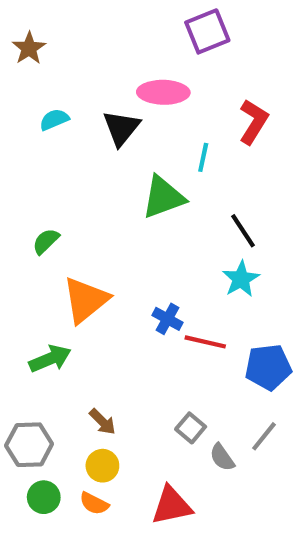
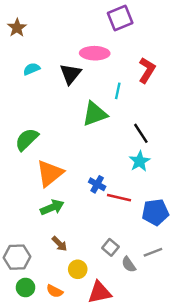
green semicircle: (46, 241) -> (27, 139), size x1.5
green arrow: (50, 359) -> (52, 207), moved
gray line: (264, 436) -> (153, 252), turned 30
yellow circle: (102, 466) -> (78, 269), moved

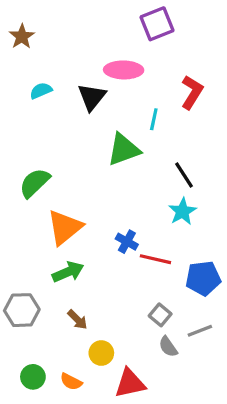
gray square: (110, 247) -> (160, 315), moved
gray hexagon: (17, 257) -> (22, 310), moved

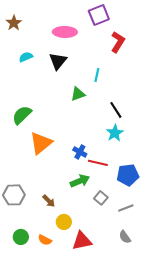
pink ellipse: (124, 70) -> (65, 32), moved
red L-shape: (192, 92) -> (118, 42), moved
green triangle: (124, 149) -> (78, 94), size x0.7
green arrow: (68, 272) -> (80, 181), moved
gray semicircle: (168, 347) -> (125, 237), moved

